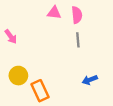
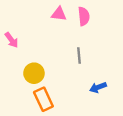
gray line: (78, 40) -> (79, 55), moved
yellow circle: (18, 76) -> (34, 73), moved

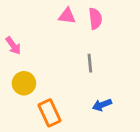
yellow circle: (34, 73) -> (24, 83), moved
blue arrow: (98, 87) -> (102, 105), moved

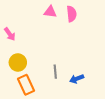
gray line: (90, 63) -> (55, 72), moved
orange rectangle: (50, 113) -> (26, 85), moved

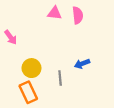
yellow circle: (18, 62) -> (31, 68), moved
blue arrow: (77, 79) -> (82, 64), moved

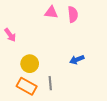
gray line: (60, 78) -> (50, 83), moved
orange rectangle: (28, 92) -> (27, 86), turned -36

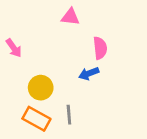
pink semicircle: (73, 14) -> (100, 48), moved
blue arrow: (77, 60) -> (89, 73), moved

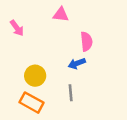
pink arrow: (14, 48) -> (17, 28), moved
gray line: (69, 115) -> (71, 93), moved

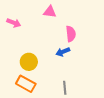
pink arrow: (17, 28) -> (14, 23), turned -32
gray line: (71, 93) -> (65, 88), moved

